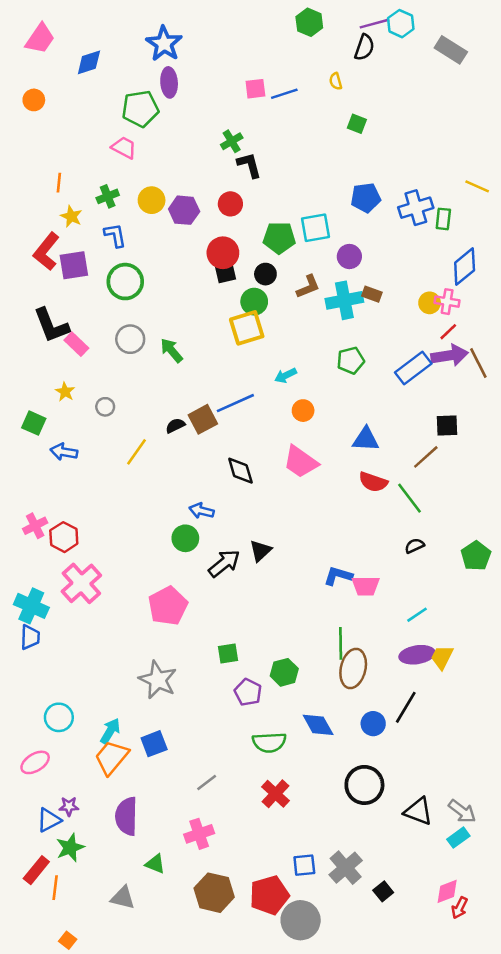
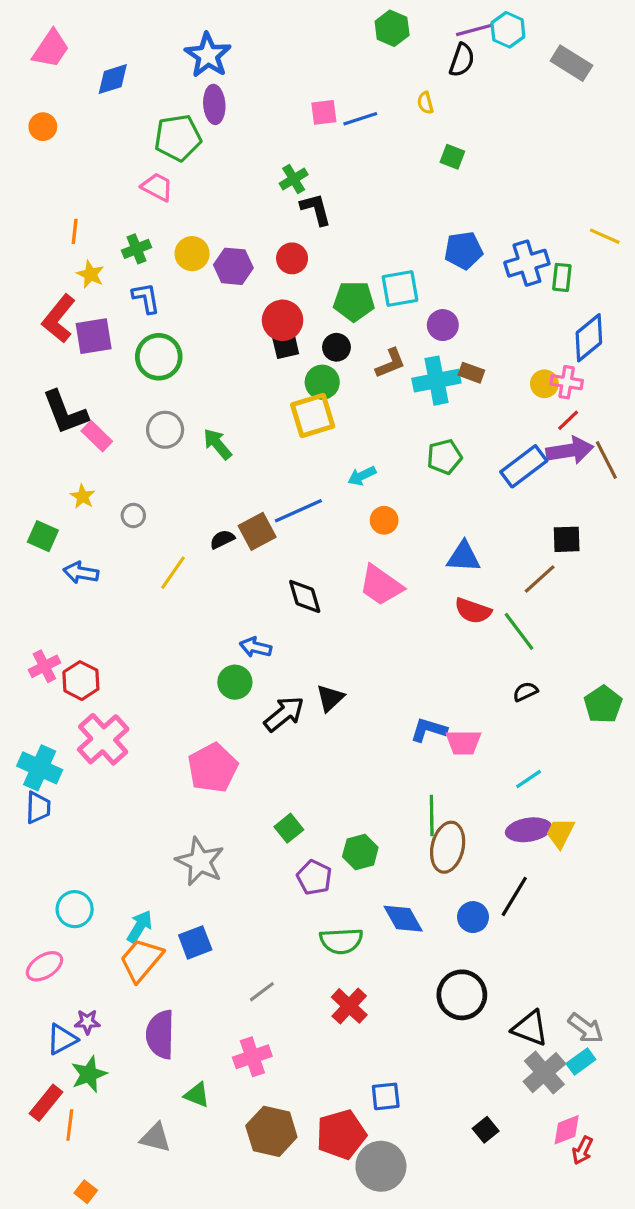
green square: (228, 653) -> (289, 828), turned -30
gray cross: (346, 868) -> (544, 1073), moved

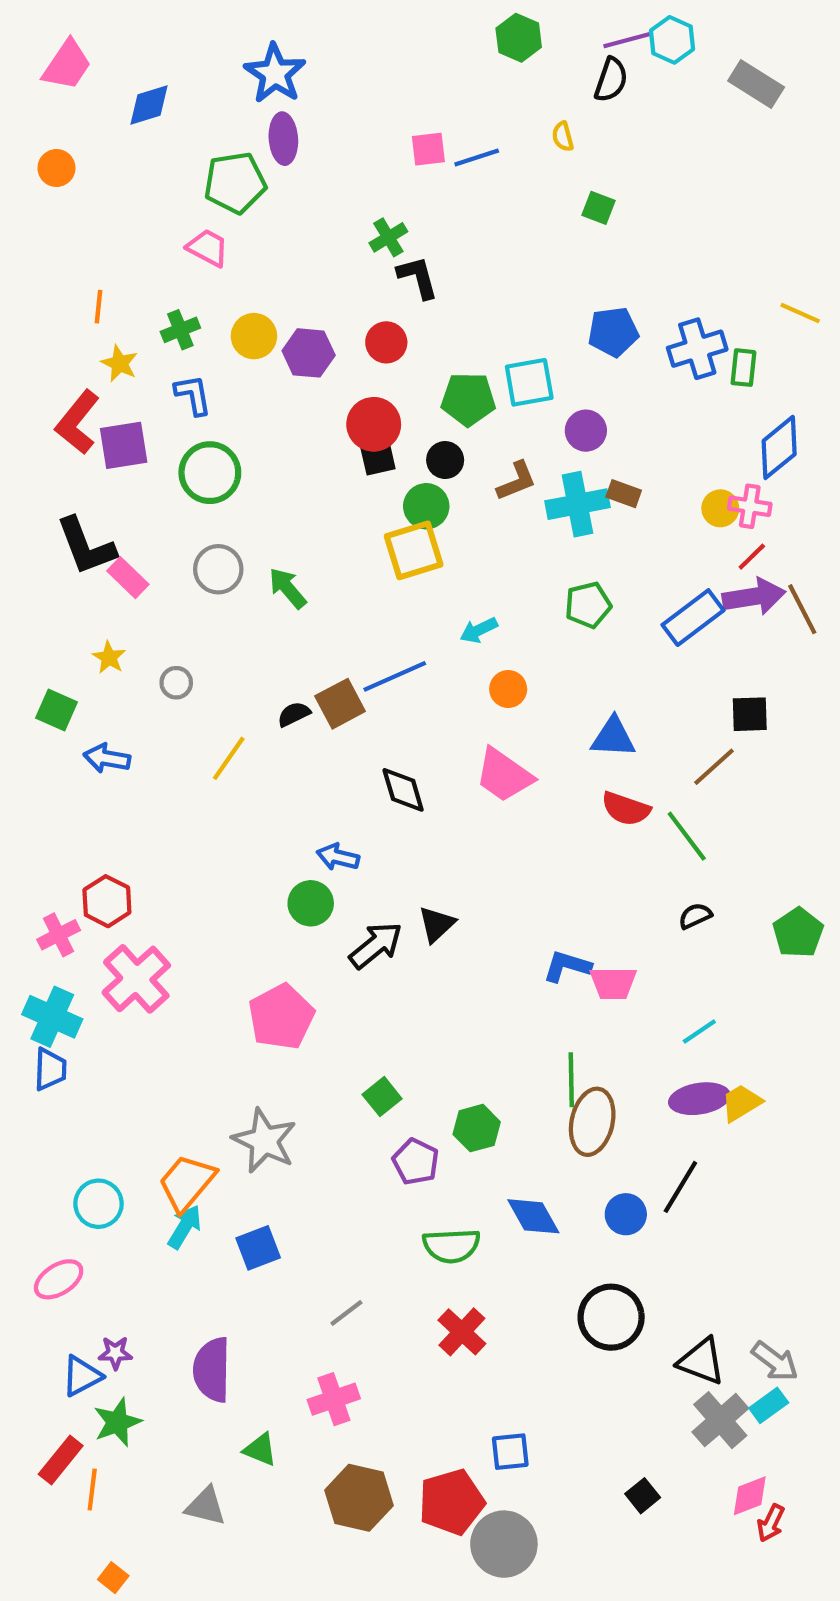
pink cross: (44, 666) -> (59, 935), moved
yellow trapezoid: (560, 833) -> (741, 1103), turned 32
orange trapezoid: (141, 960) -> (187, 1183), moved

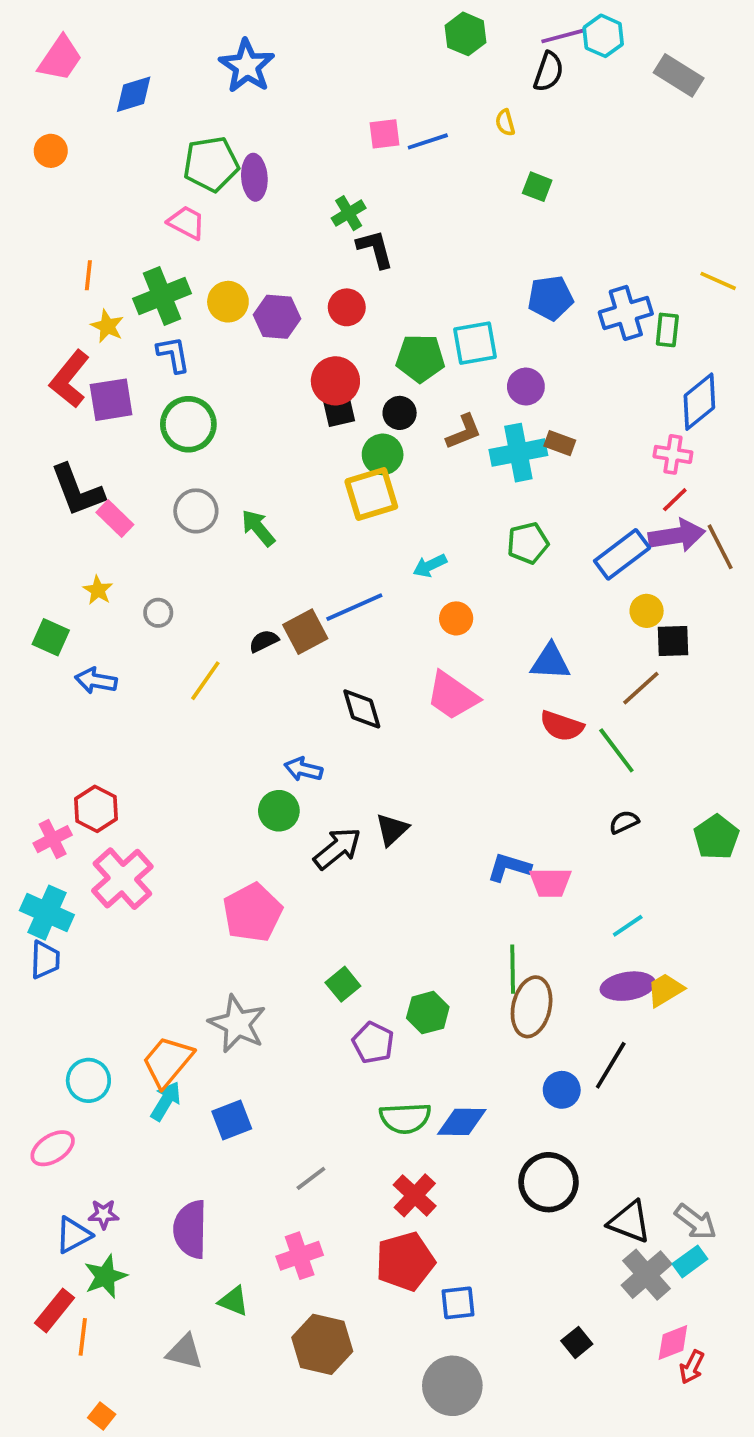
purple ellipse: (283, 139) -> (254, 177), moved
green cross: (180, 330) -> (162, 296), size x1.6
yellow circle: (720, 508) -> (647, 611), moved
blue diamond: (533, 1216) -> (462, 1122), moved, turned -60
red pentagon: (451, 1502) -> (405, 1261), moved

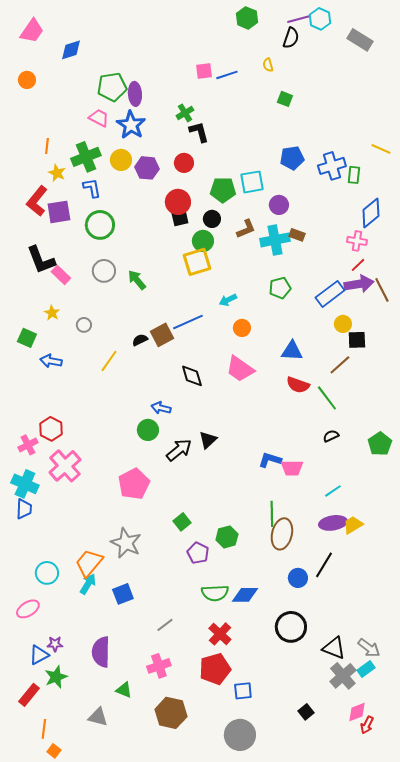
blue star: (247, 66) -> (131, 125), moved
orange line: (83, 1337) -> (44, 729), moved

